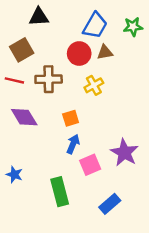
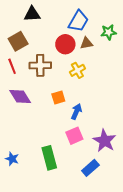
green star: (133, 27) -> (109, 32), moved
red line: (14, 80) -> (12, 66), turned 56
blue arrow: (73, 144) -> (76, 112), moved
purple star: (124, 153) -> (105, 141), moved
blue star: (14, 175) -> (12, 159), moved

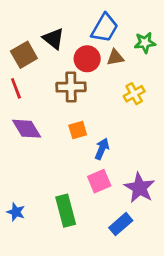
black triangle: (32, 14) -> (54, 39), moved, turned 42
brown cross: (40, 65) -> (71, 87), moved
yellow cross: (77, 70) -> (134, 94), moved

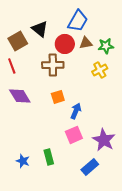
green star: (145, 43) -> (106, 46), moved
green rectangle: (66, 211) -> (49, 157), size x0.7
blue star: (16, 212) -> (23, 161), moved

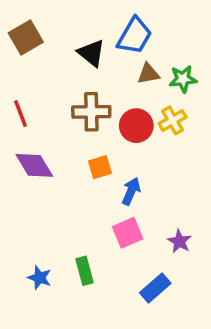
black triangle: (40, 29) -> (91, 53), moved
brown square: (18, 41) -> (26, 37), moved
red circle: (65, 44) -> (136, 126), moved
purple star: (104, 140) -> (179, 241), size x0.6

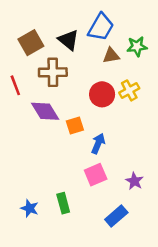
brown square: (26, 37) -> (31, 43), moved
green star: (183, 79) -> (137, 46), moved
brown cross: (91, 112) -> (53, 72), moved
purple diamond: (34, 165) -> (45, 111), moved

